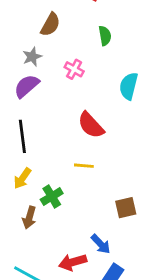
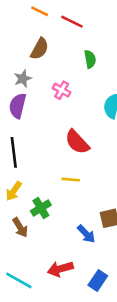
purple semicircle: (27, 86) -> (18, 106), turned -35
brown arrow: (29, 217) -> (20, 227), turned -48
blue arrow: (101, 244) -> (86, 234), moved

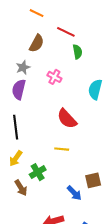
red line: (72, 22) -> (66, 32), moved

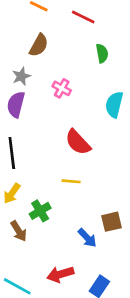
red line: (66, 32) -> (83, 17), moved
green semicircle: (77, 52) -> (102, 53), moved

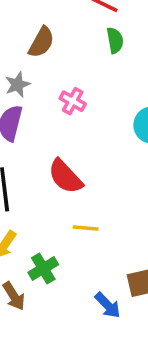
green semicircle: (102, 53) -> (115, 40), moved
red semicircle: (78, 142) -> (65, 177), moved

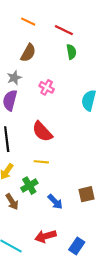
yellow line: (86, 228) -> (41, 162), moved
blue arrow: (108, 305) -> (55, 202), moved

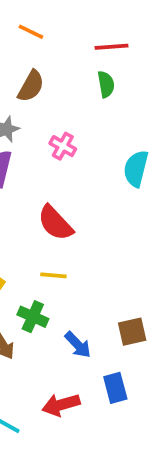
red line: (64, 30) -> (112, 47), moved, turned -30
green cross: (29, 186) -> (33, 317), turned -35
blue rectangle: (77, 246) -> (115, 388), moved, turned -49

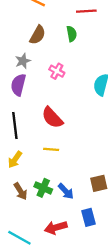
green semicircle: (106, 84) -> (72, 34), moved
green cross: (33, 317) -> (43, 188), moved

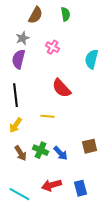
red semicircle: (52, 118) -> (62, 88), moved
blue rectangle: (89, 217) -> (81, 188), moved

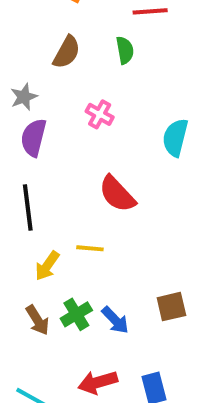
gray star: (23, 38) -> (24, 97), moved
yellow arrow: (16, 125) -> (47, 266), moved
green cross: (41, 150) -> (76, 314), turned 35

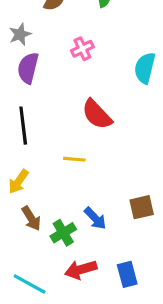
pink cross: (100, 114) -> (82, 49), turned 35
yellow arrow: (47, 266) -> (18, 182), moved
green cross: (76, 314) -> (63, 233), moved

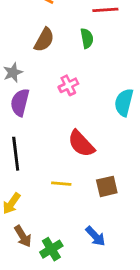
brown square: (142, 207) -> (107, 186), moved
blue arrow: (95, 218) -> (95, 236), moved

